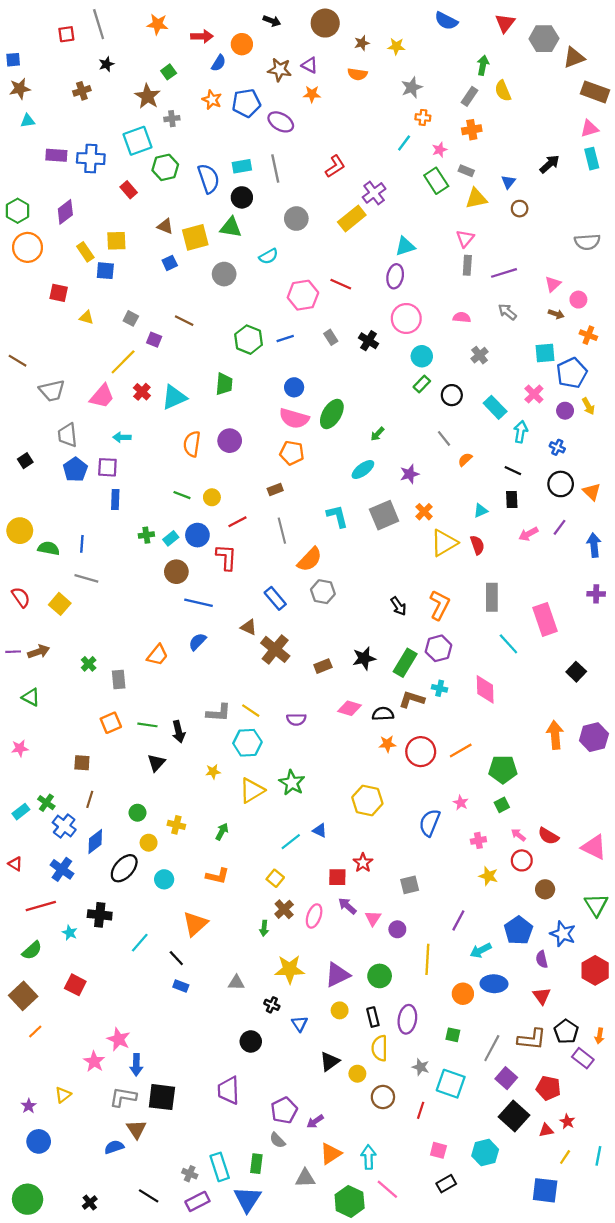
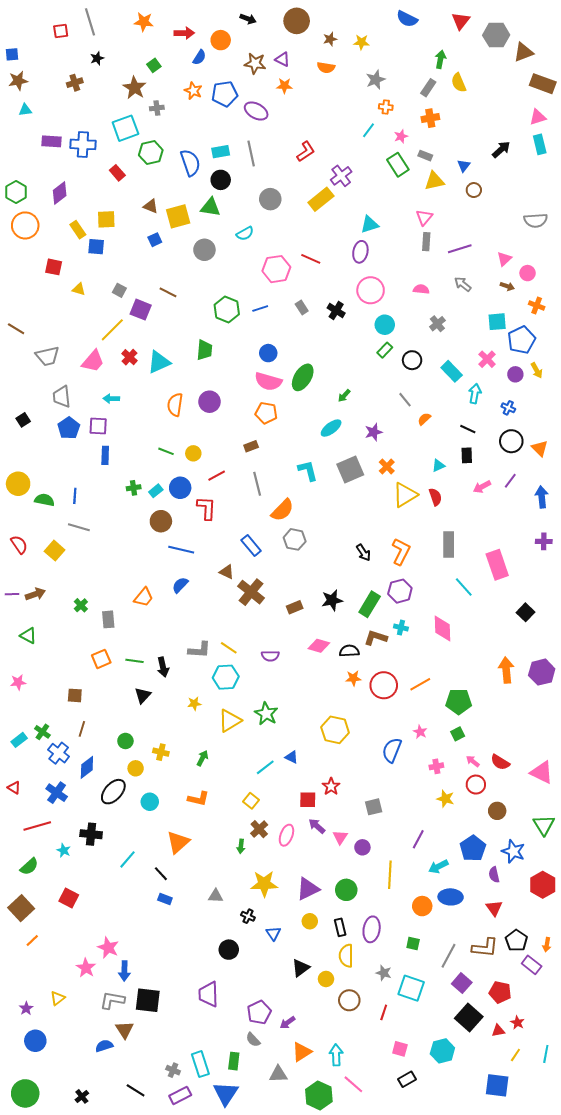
purple square: (154, 340) -> (141, 310), size x1.5

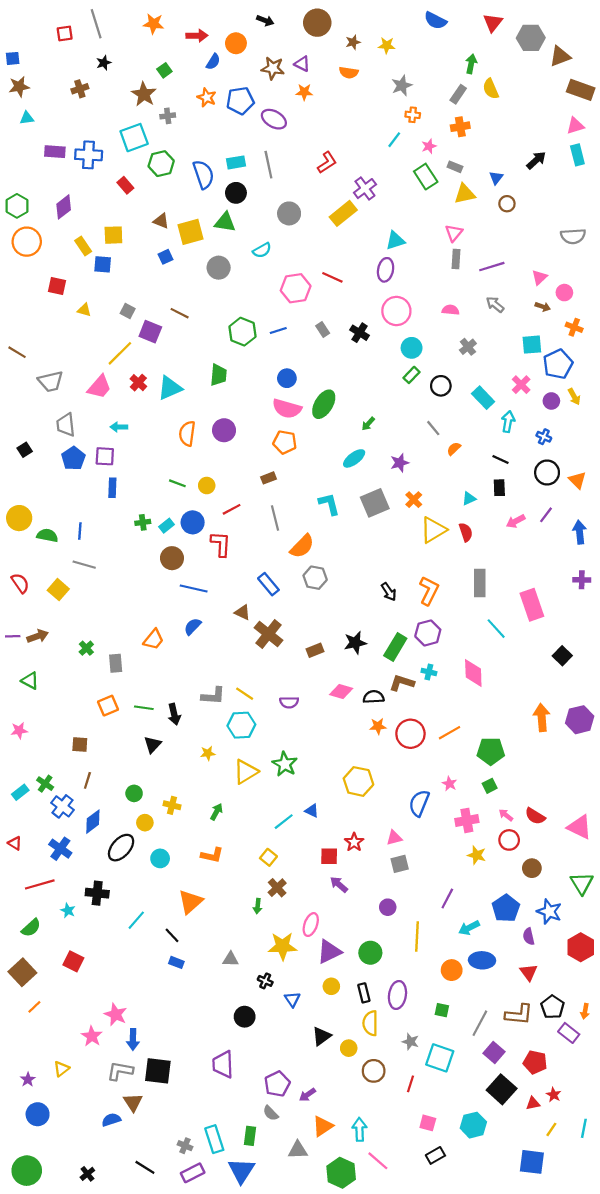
pink cross: (436, 766) -> (467, 820), size x1.5
pink ellipse: (286, 835) -> (311, 925), moved
pink triangle: (340, 837) -> (394, 838), moved, turned 42

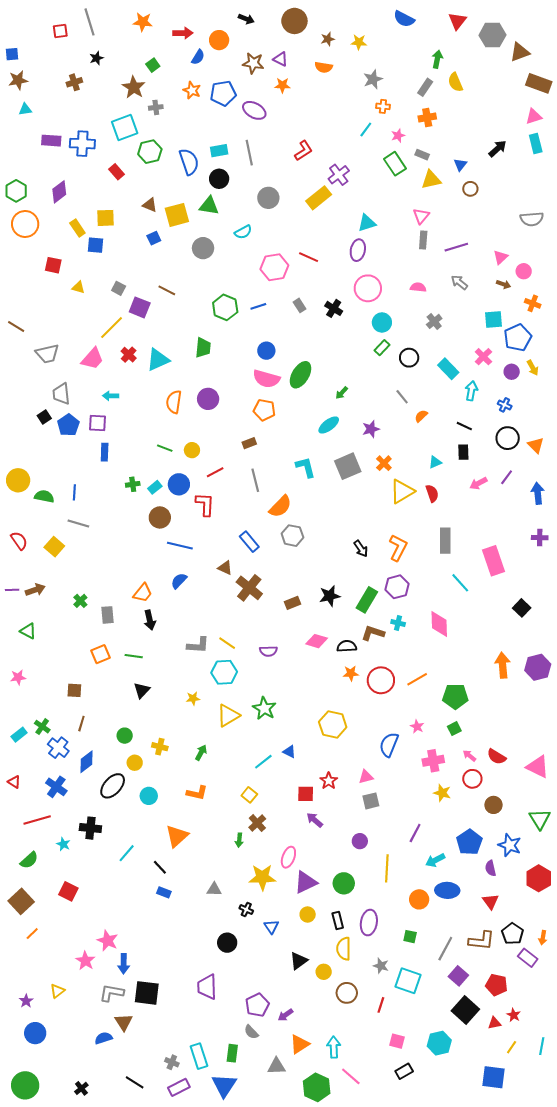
black square: (25, 450) -> (44, 417), moved
black arrow: (174, 714) -> (150, 620), moved

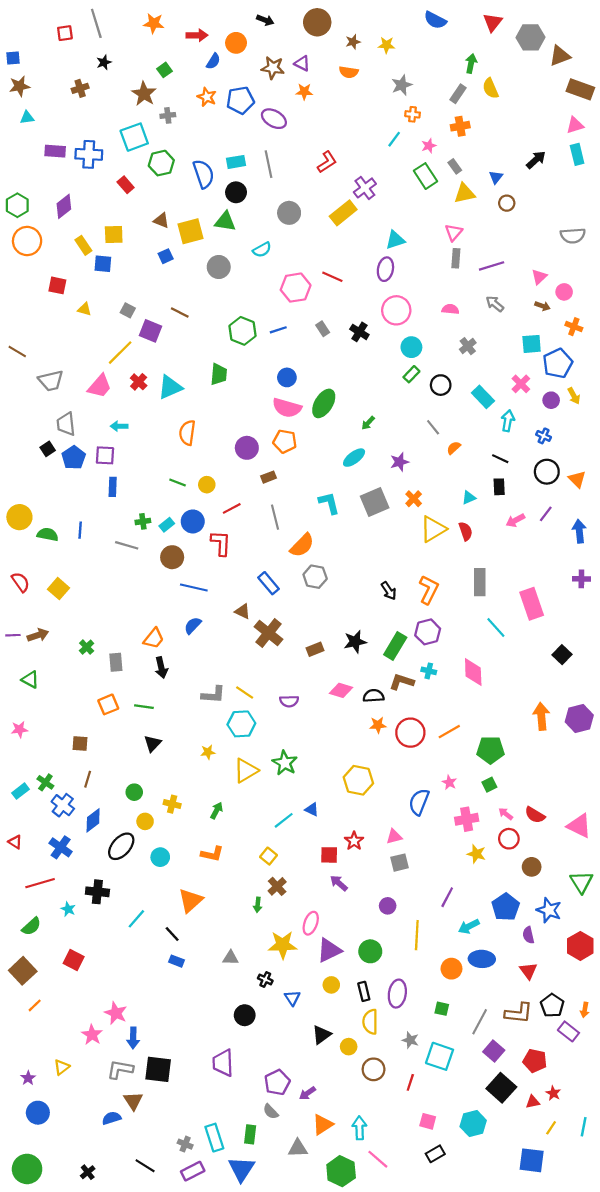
gray rectangle: (422, 155) -> (455, 166), turned 32
purple circle: (208, 399) -> (247, 448), moved
gray line: (78, 524) -> (127, 545), moved

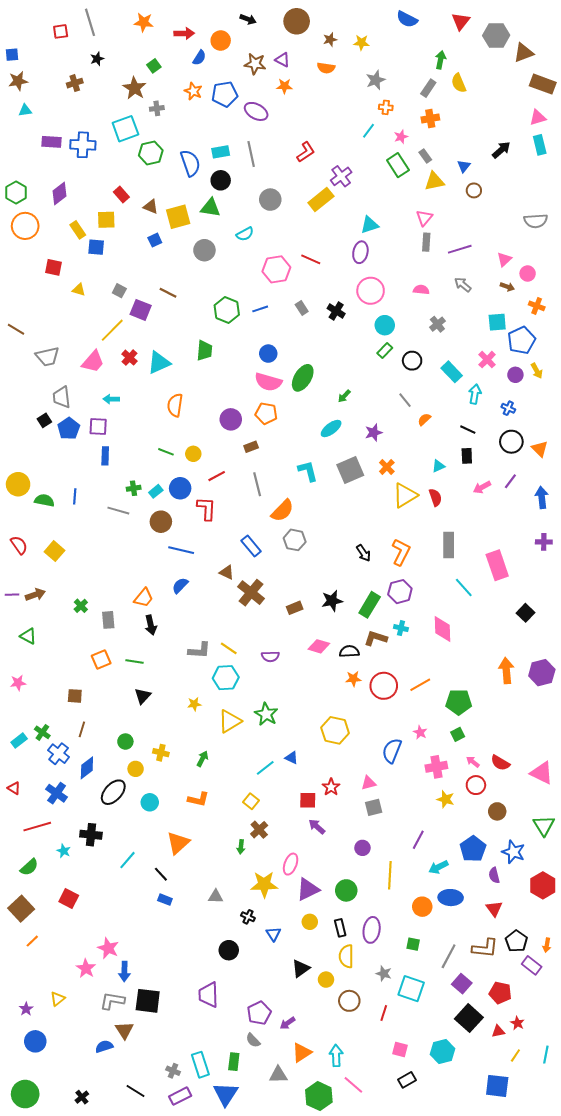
red rectangle: (126, 185) -> (121, 194), moved

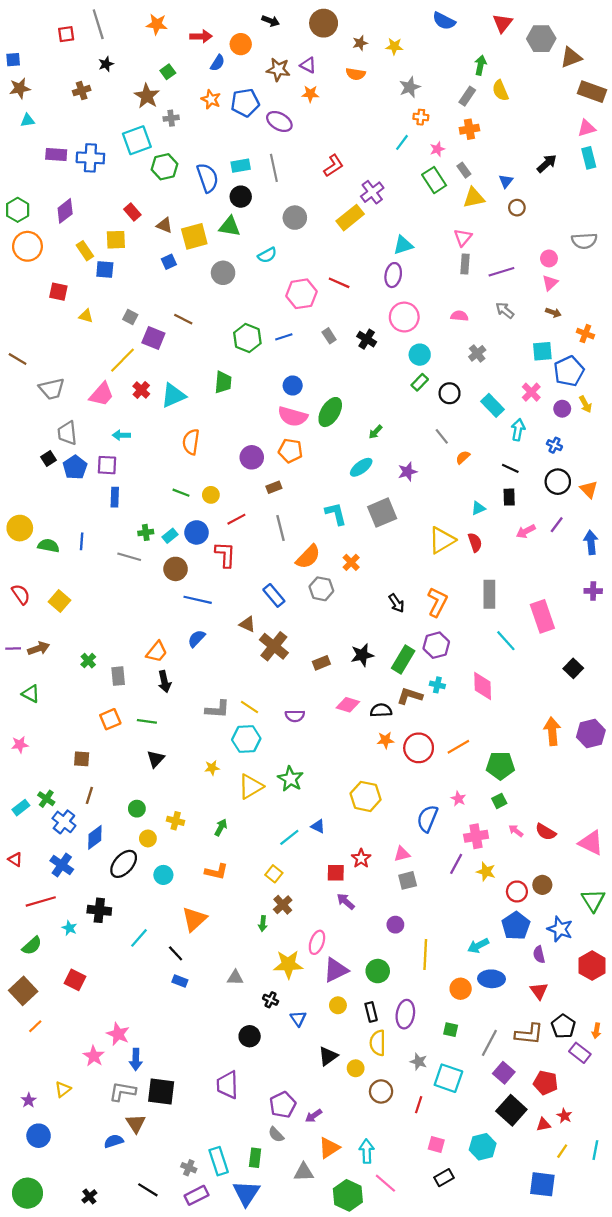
pink circle: (528, 274) -> (549, 258), moved
orange cross: (387, 467) -> (351, 562), moved
red circle: (476, 785) -> (517, 892), moved
purple line: (418, 840) -> (456, 864), moved

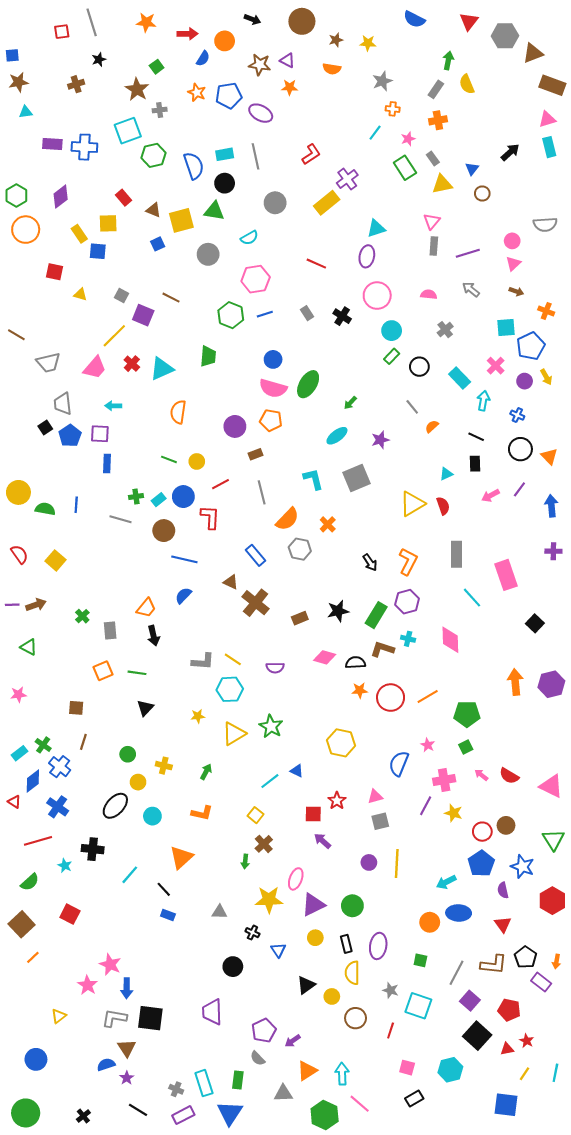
pink hexagon: (301, 294) -> (256, 279), moved
blue diamond: (95, 837) -> (33, 781), moved
yellow line: (425, 954) -> (397, 864), moved
purple star: (29, 1100) -> (127, 1078), moved

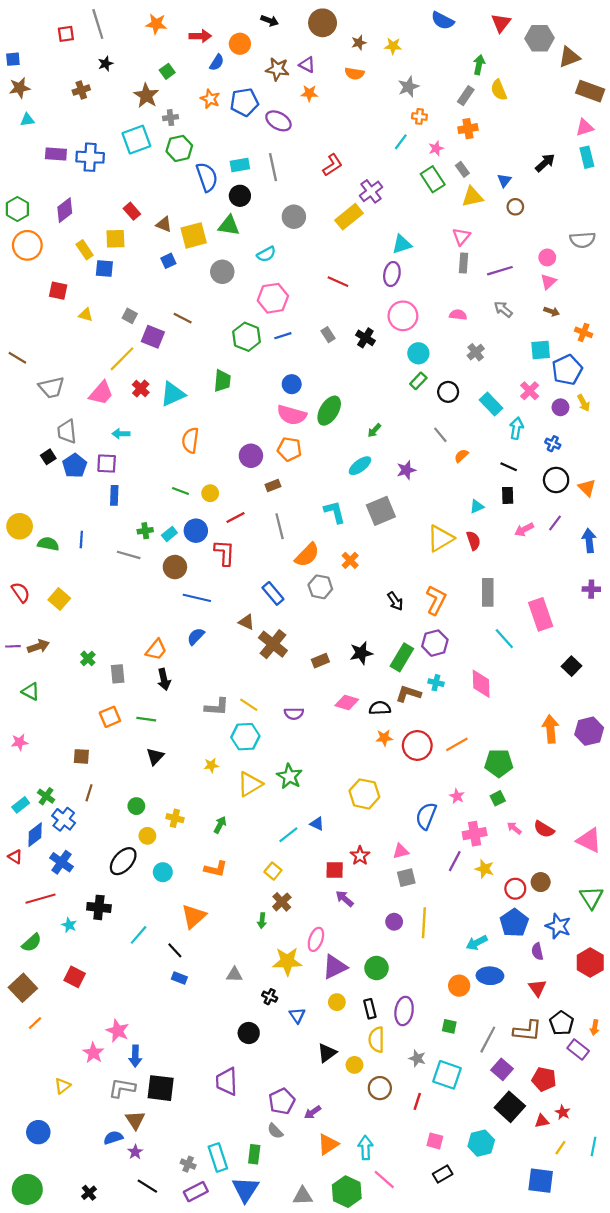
green hexagon: (153, 155) -> (179, 148), moved
gray triangle: (283, 1093) -> (303, 1196), moved

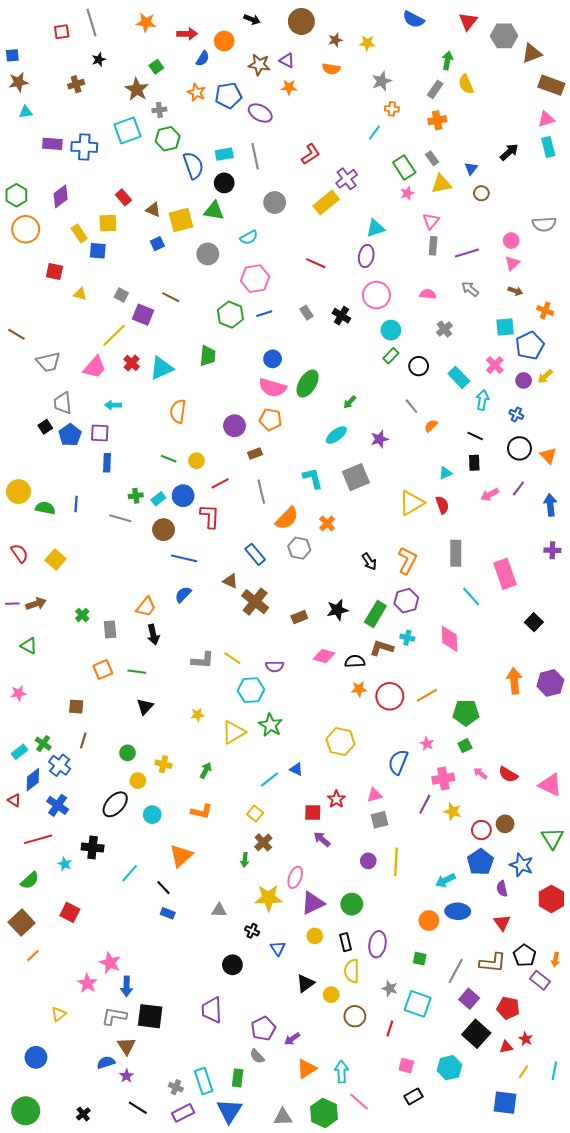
pink star: (436, 148) -> (407, 193), moved
yellow arrow: (584, 403) -> (545, 376), turned 77
cyan hexagon: (245, 737) -> (251, 690), moved

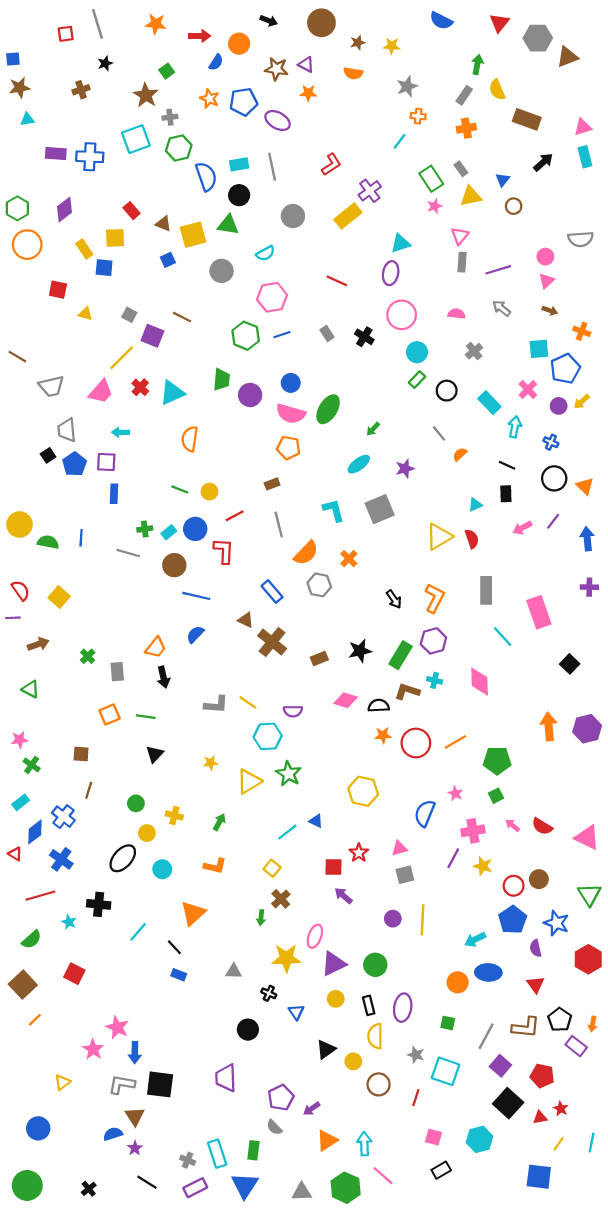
brown rectangle: (551, 85) -> (527, 119), moved
purple circle: (235, 426) -> (250, 395), moved
purple line: (12, 604) -> (13, 618), moved
green cross: (43, 744) -> (32, 765), moved

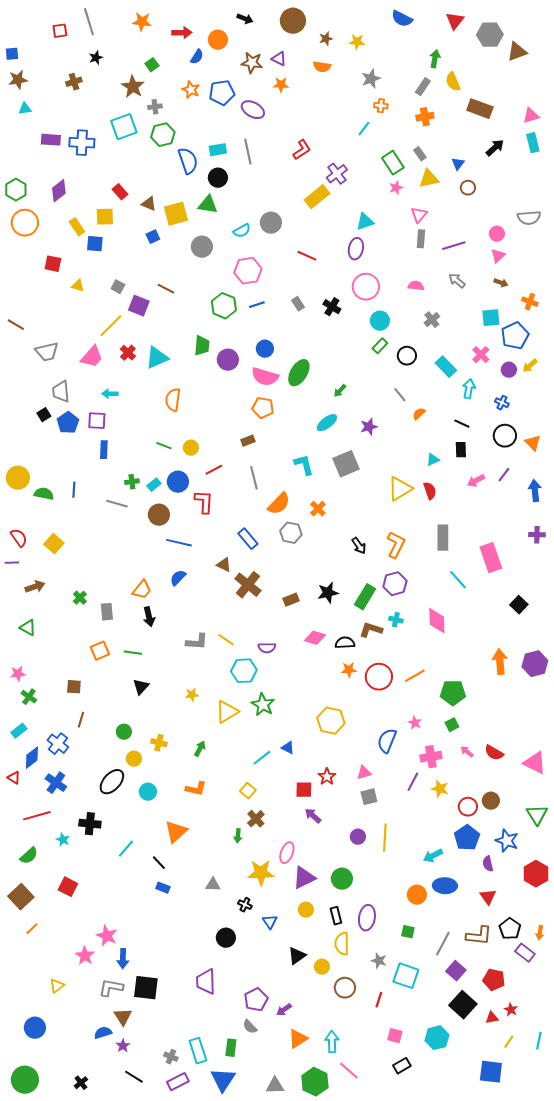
gray circle: (293, 216) -> (271, 223), moved

